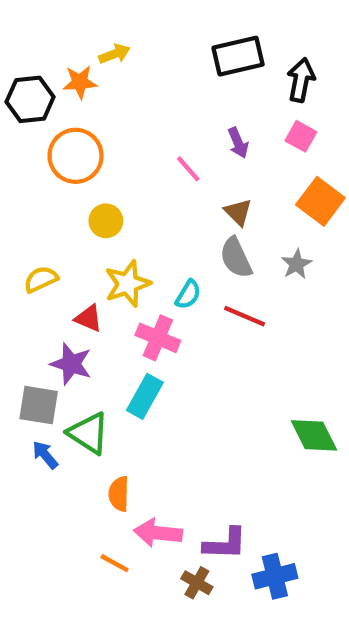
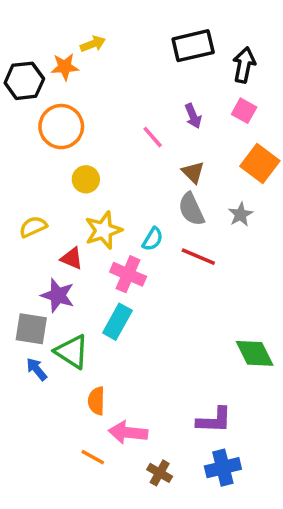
purple L-shape: (225, 544) -> (214, 420), moved

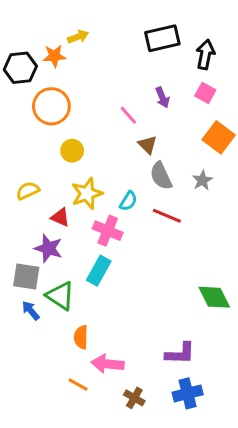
brown triangle: (193, 172) -> (148, 145), moved

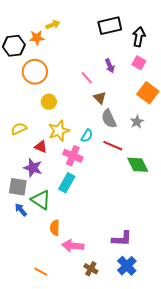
green diamond: (214, 297) -> (138, 165), moved
orange line: (78, 385) -> (41, 272), moved
blue cross: (188, 393) -> (127, 266), turned -30

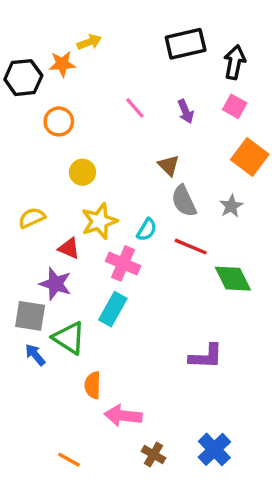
orange circle: (35, 72) -> (59, 121), size x0.7
pink line: (87, 78) -> (135, 108), moved
purple L-shape: (122, 239) -> (206, 356), moved

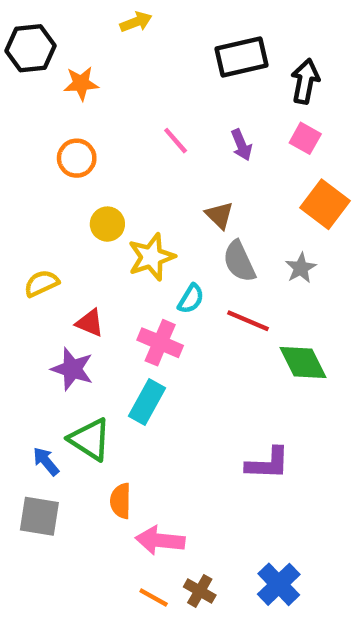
yellow arrow: (89, 42) -> (136, 22), moved
black hexagon: (23, 78) -> (31, 48), moved
yellow star: (99, 221) -> (151, 257), moved
gray square: (30, 316) -> (39, 516), moved
orange line: (69, 460) -> (154, 598), moved

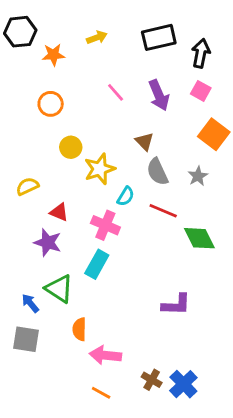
yellow arrow: (136, 22) -> (97, 37), moved
purple arrow: (241, 145) -> (159, 95), size x1.5
brown cross: (200, 591) -> (152, 380), moved

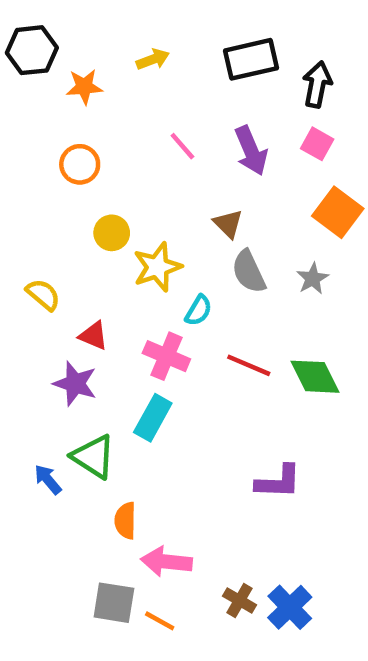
yellow semicircle: (27, 186) -> (43, 294), turned 65
red line: (163, 211) -> (249, 365), moved
gray square: (26, 339) -> (114, 603), moved

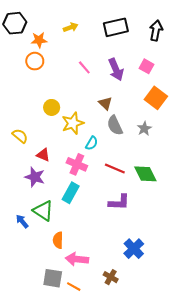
black arrow: (317, 84) -> (156, 31), moved
orange circle: (80, 164) -> (35, 61), moved
purple L-shape: (278, 482) -> (119, 202), moved
blue cross: (290, 607) -> (134, 249), moved

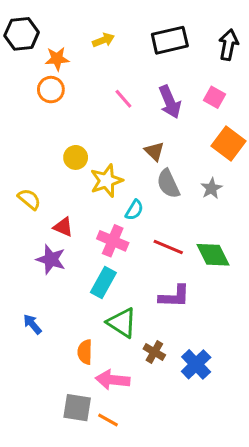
green triangle: (43, 211) -> (122, 323), moved
brown cross: (111, 277) -> (154, 352), moved

